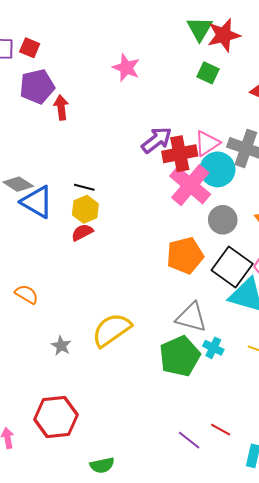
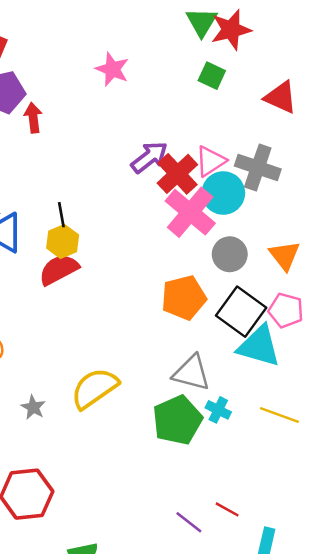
red cross: (180, 154) -> (177, 174), turned -32
black line: (84, 187) -> (61, 215), turned 66
red semicircle: (82, 232) -> (59, 270), size x1.5

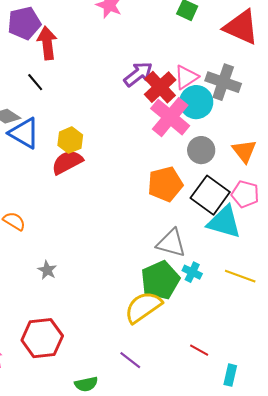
red triangle: (281, 97) -> (241, 27), size x1.4
red arrow: (33, 118) -> (47, 43), size x1.4
black line: (61, 215) -> (35, 82), moved, turned -30
yellow semicircle: (94, 388) -> (143, 307), moved
purple line: (189, 522) -> (130, 360), moved

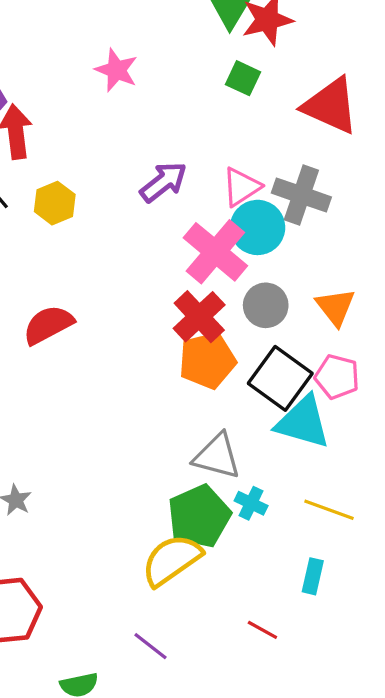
red cross: (160, 87) -> (199, 317), moved
yellow hexagon: (70, 140) -> (55, 203), moved
cyan rectangle: (230, 375) -> (313, 576), moved

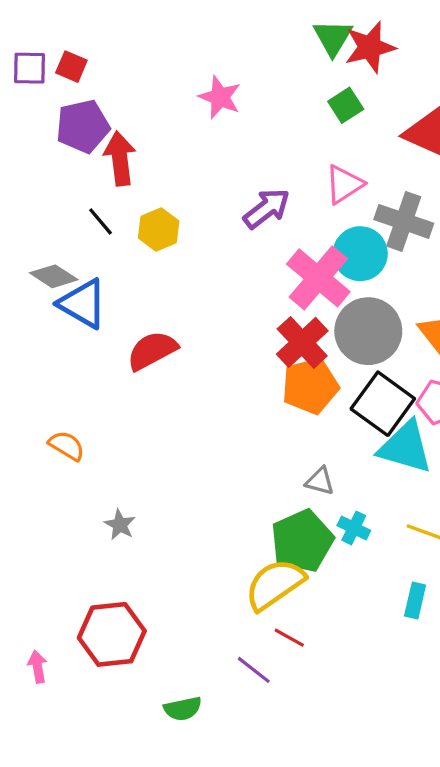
green square: (243, 78) -> (346, 105), turned 32
pink triangle: (241, 187) -> (344, 184), moved
gray circle: (266, 305) -> (368, 331), size x1.5
gray triangle: (217, 456) -> (320, 481), size x0.6
red line: (262, 630) -> (289, 638), moved

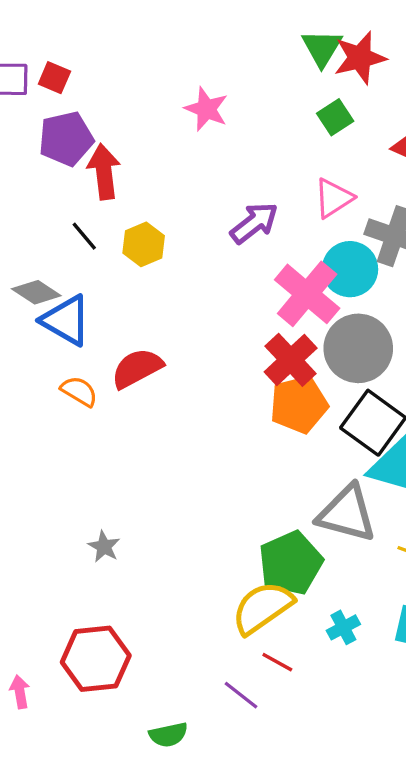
orange semicircle: (67, 446) -> (79, 391), moved
gray triangle: (320, 481) -> (347, 513), moved, size x2.0
cyan cross: (354, 528) -> (343, 627), moved, turned 36

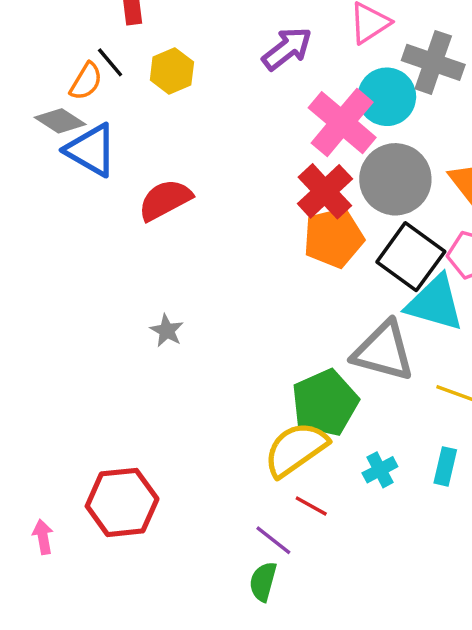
orange semicircle: (79, 391) -> (86, 81), moved, turned 90
gray star: (104, 547) -> (167, 331), moved
green semicircle: (168, 735) -> (263, 582), moved, turned 117

